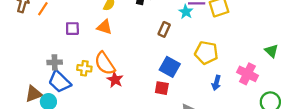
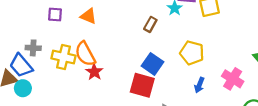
yellow cross: (84, 68) -> (64, 57), size x1.5
blue trapezoid: (60, 82) -> (21, 66), moved
red square: (162, 88) -> (142, 85), size x1.6

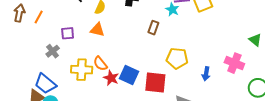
gray cross: (33, 48) -> (53, 51), moved, turned -32
yellow pentagon: (192, 53) -> (177, 58), moved
orange semicircle: (85, 54) -> (100, 64), size x0.7
blue square: (152, 64) -> (129, 75), moved

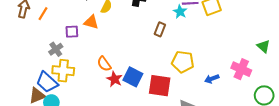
orange triangle: (97, 30) -> (91, 22), moved
yellow cross: (82, 70) -> (63, 71), moved
blue arrow: (206, 74) -> (212, 79), turned 56

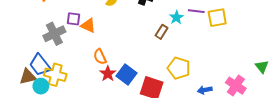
cyan star: (180, 12) -> (176, 17), moved
orange triangle: (91, 22) -> (88, 25), moved
gray cross: (56, 49) -> (54, 34), size x1.5
yellow cross: (63, 71) -> (55, 75), moved

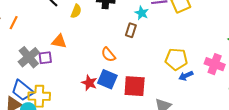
purple square: (73, 19) -> (45, 58), moved
orange semicircle: (100, 57) -> (108, 55), moved
yellow pentagon: (179, 68) -> (176, 59), moved

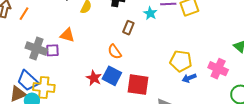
brown rectangle: (131, 30) -> (128, 28), moved
gray cross: (29, 57) -> (36, 49), turned -35

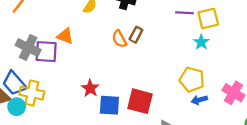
cyan star: (150, 13) -> (201, 42), moved
purple square: (52, 50) -> (46, 52), size x1.5
orange semicircle: (115, 52) -> (119, 39), moved
blue square: (112, 76) -> (109, 105), moved, turned -30

